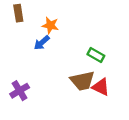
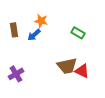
brown rectangle: (18, 13) -> (14, 30), moved
green rectangle: (96, 55) -> (78, 33), moved

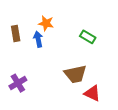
blue arrow: (34, 35) -> (38, 39), turned 120
red triangle: (82, 71) -> (92, 93), moved

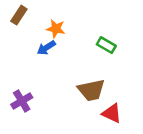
brown rectangle: (16, 33) -> (19, 15), moved, turned 42
blue arrow: (38, 39) -> (46, 48), turned -112

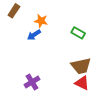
brown trapezoid: (91, 90) -> (81, 66), moved
purple cross: (22, 101) -> (32, 82), moved

